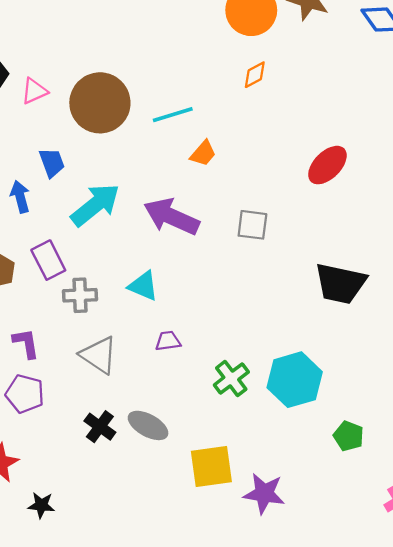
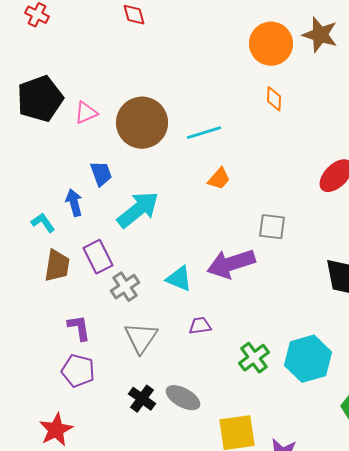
orange diamond: (255, 75) -> (274, 99), turned -60
orange trapezoid: (203, 153) -> (219, 179), moved
purple arrow: (171, 217) -> (231, 264), moved, turned -42
gray cross: (80, 295) -> (125, 287), turned -32
gray triangle: (99, 355) -> (141, 338), turned 30

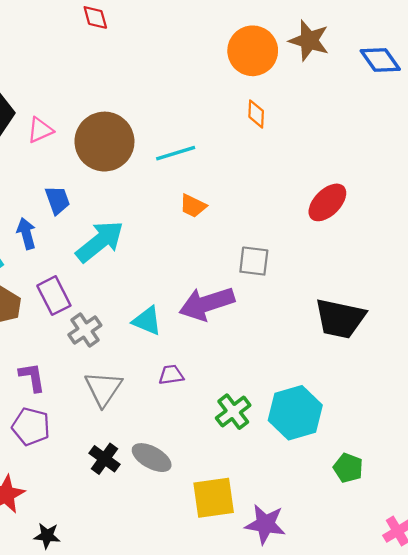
orange trapezoid: (219, 179) -> (193, 206), turned 75

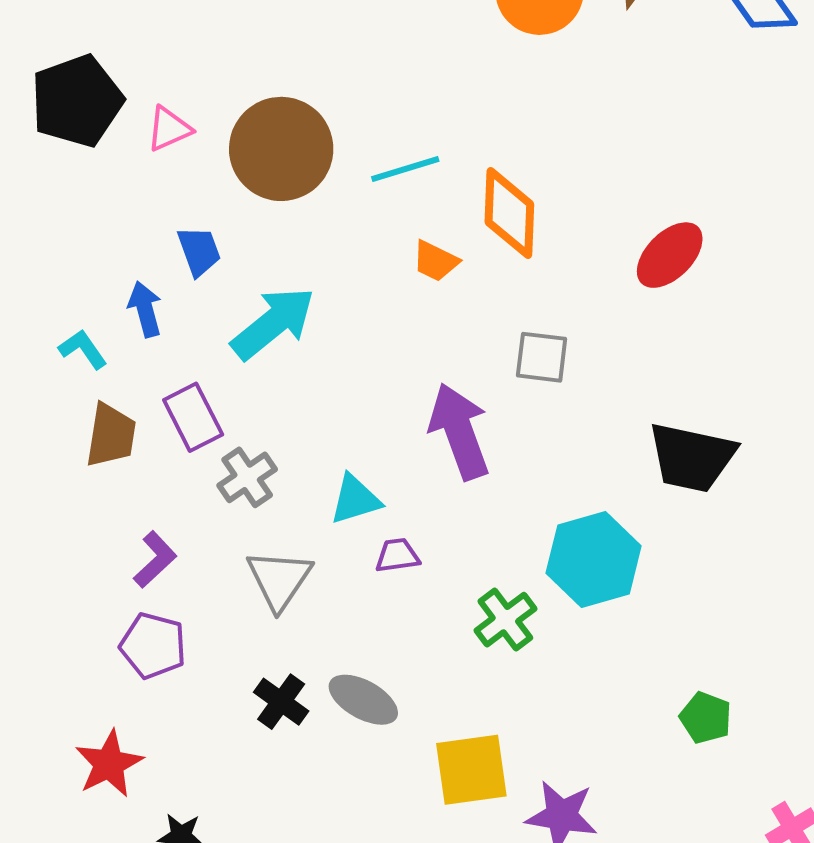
orange diamond: (256, 114) -> (509, 213), moved, size x1.8
purple arrow: (207, 304) -> (459, 431), turned 88
cyan triangle: (147, 321) -> (355, 499), moved, turned -40
purple L-shape: (32, 377) -> (155, 559), turned 56
cyan hexagon: (295, 413) -> (594, 559), moved

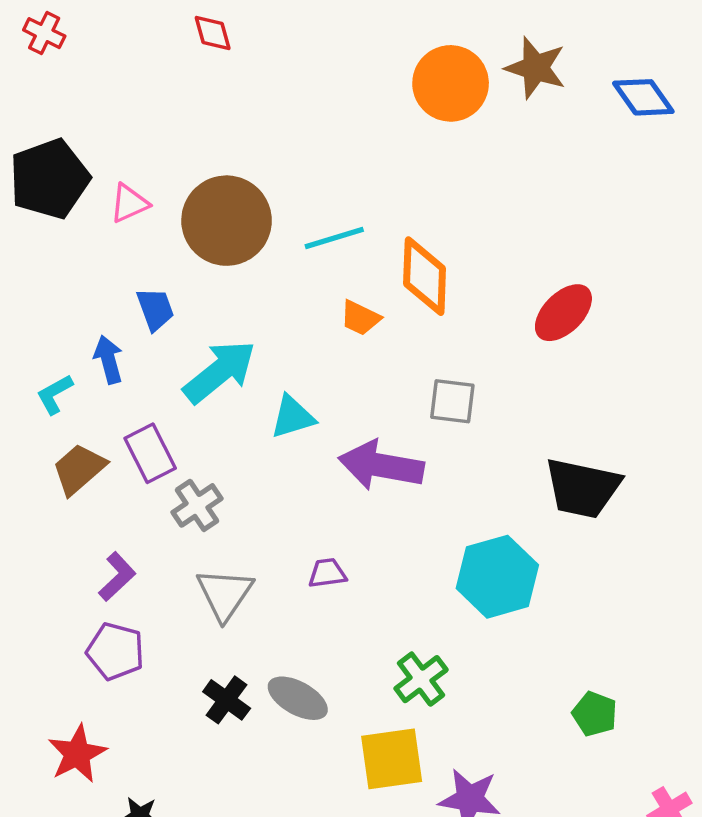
cyan L-shape: (83, 349) -> (55, 394), turned -84
purple arrow: (459, 431) -> (381, 465), turned -60
brown trapezoid: (111, 435) -> (79, 469), turned -140
cyan triangle: (355, 499) -> (293, 417), moved
green cross: (505, 620) -> (421, 679), moved

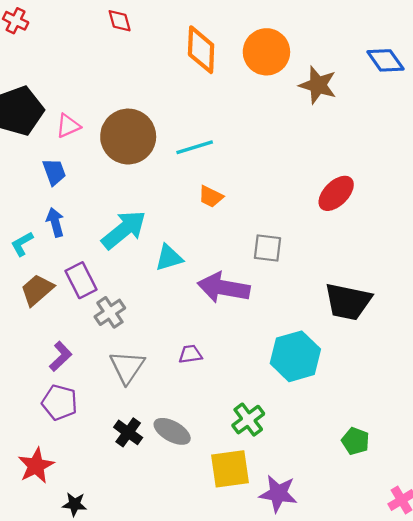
brown star: (536, 68) -> (318, 85), moved
orange diamond: (425, 276) -> (201, 50), moved
blue trapezoid: (155, 309) -> (54, 172), moved

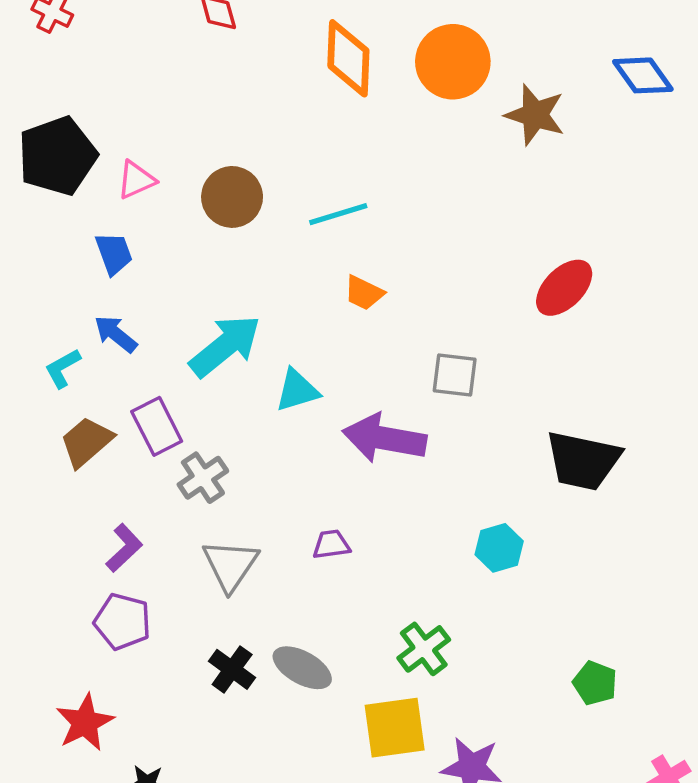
brown circle: (128, 137) -> (232, 197), size x0.7
blue arrow: (55, 222) -> (116, 334), turned -36
cyan hexagon: (295, 356) -> (499, 548), size x0.6

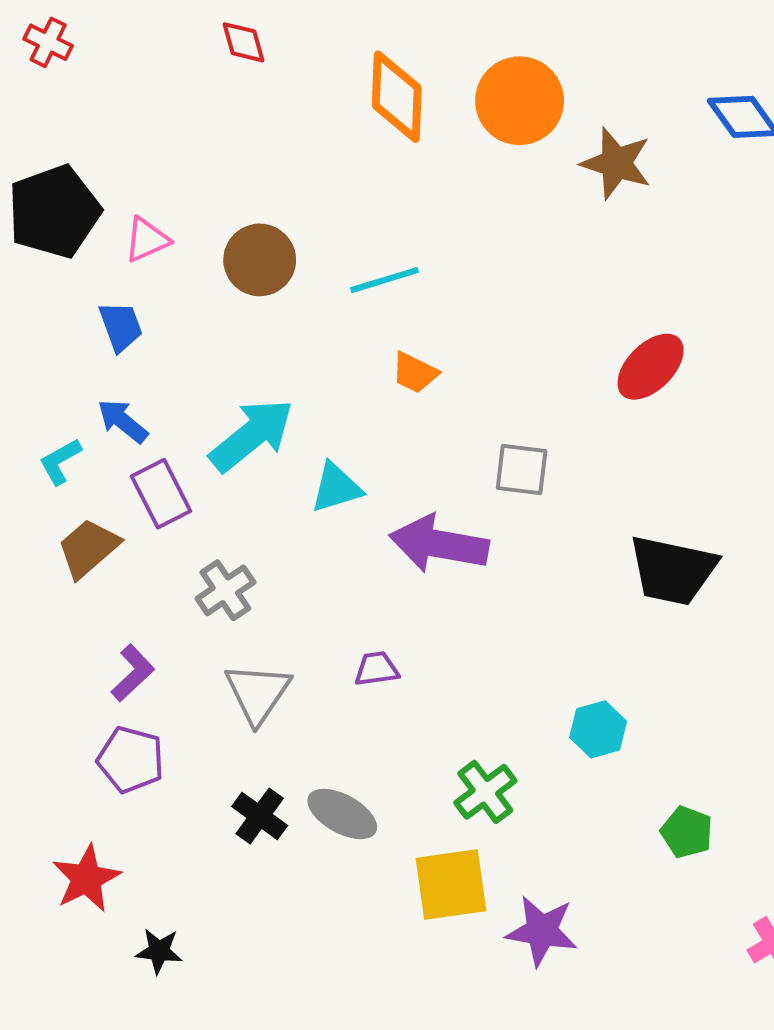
purple rectangle: (157, 426) -> (161, 494), moved
cyan hexagon: (499, 548) -> (598, 729), moved

